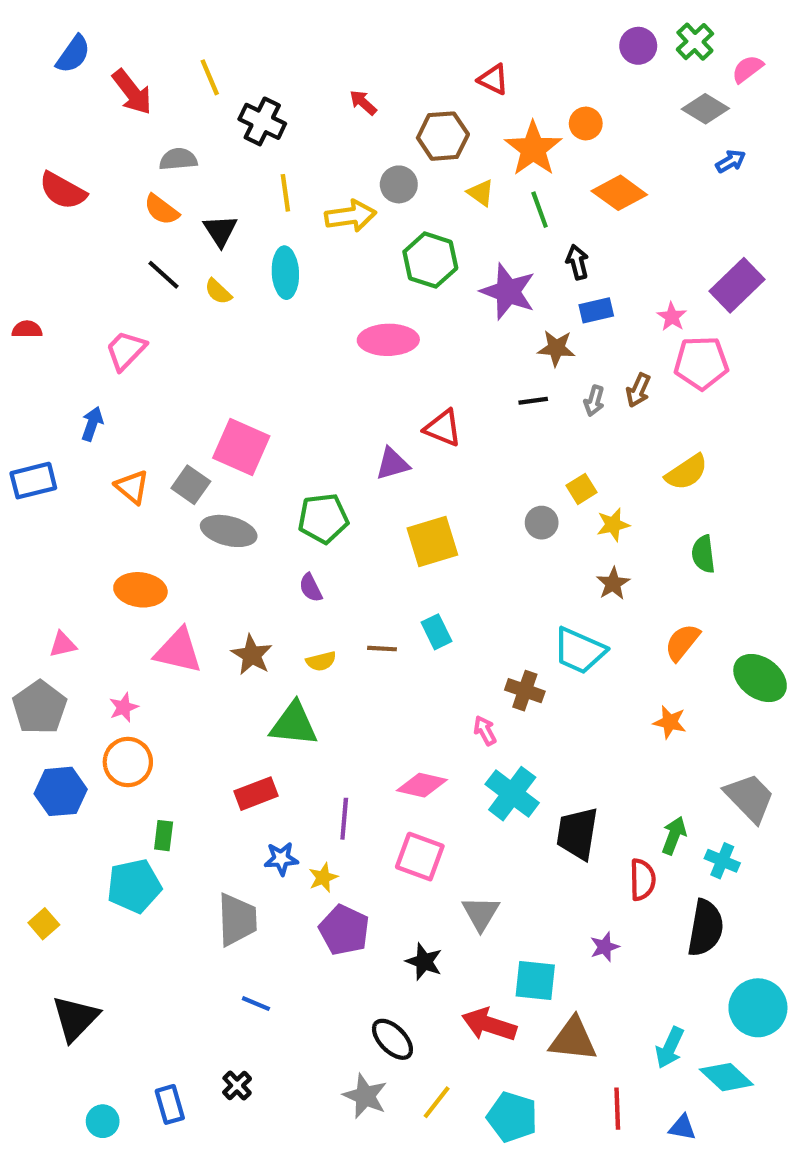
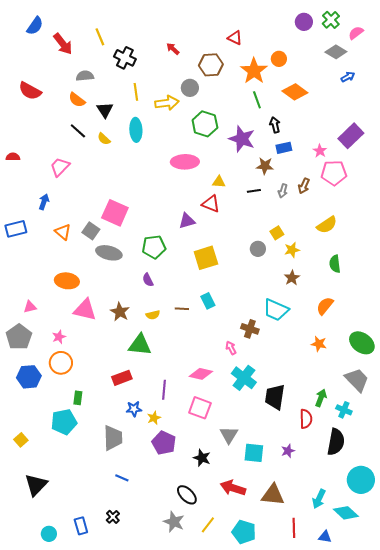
yellow triangle: (481, 193) -> (219, 182), moved, turned -32
green ellipse: (760, 678) -> (362, 343), moved
cyan square: (535, 980) -> (254, 453), moved

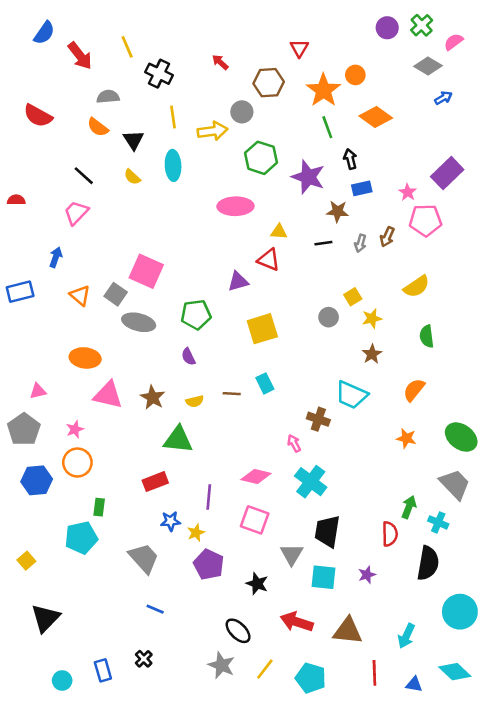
red triangle: (235, 38) -> (299, 48), turned 35
black line: (78, 131) -> (84, 176), moved
black trapezoid: (275, 397) -> (327, 531), moved
gray trapezoid: (113, 438) -> (144, 558), turned -40
cyan diamond: (346, 513) -> (455, 672), moved

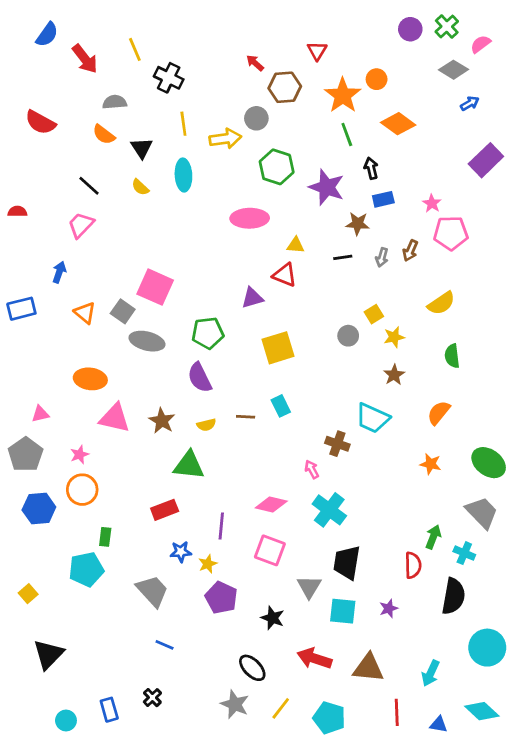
red arrow: (220, 62) -> (255, 63), moved
purple rectangle: (447, 173) -> (486, 160), moved
purple semicircle: (188, 357) -> (200, 378), size x1.6

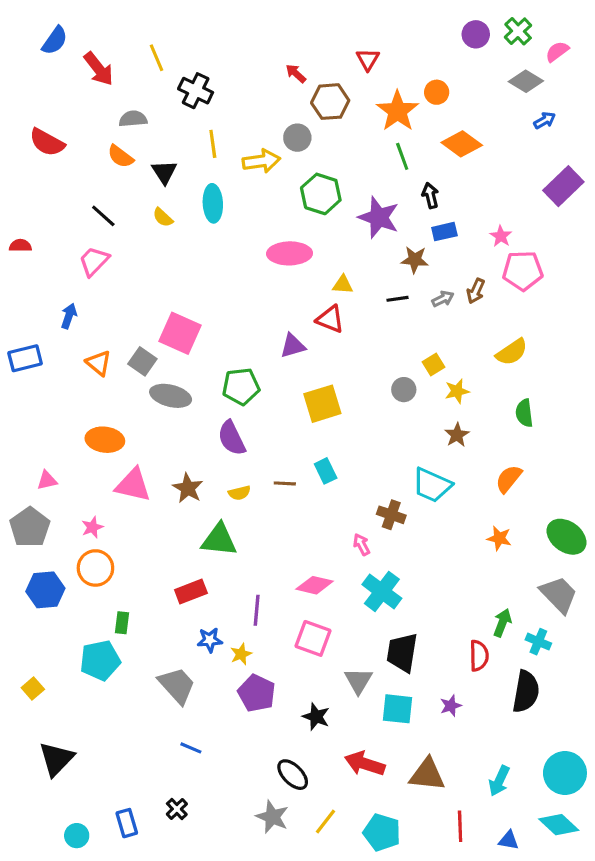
gray arrow: (382, 257) -> (443, 299), turned -132
cyan circle: (487, 648) -> (565, 773), moved

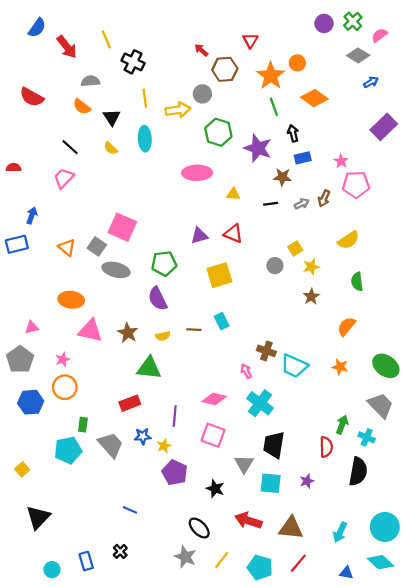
blue arrow: (69, 316) -> (32, 215), moved
red triangle: (330, 319) -> (233, 234), moved
cyan trapezoid: (432, 485) -> (294, 366), moved
gray trapezoid: (177, 685) -> (111, 445), moved
red line: (460, 826) -> (298, 563), moved, turned 42

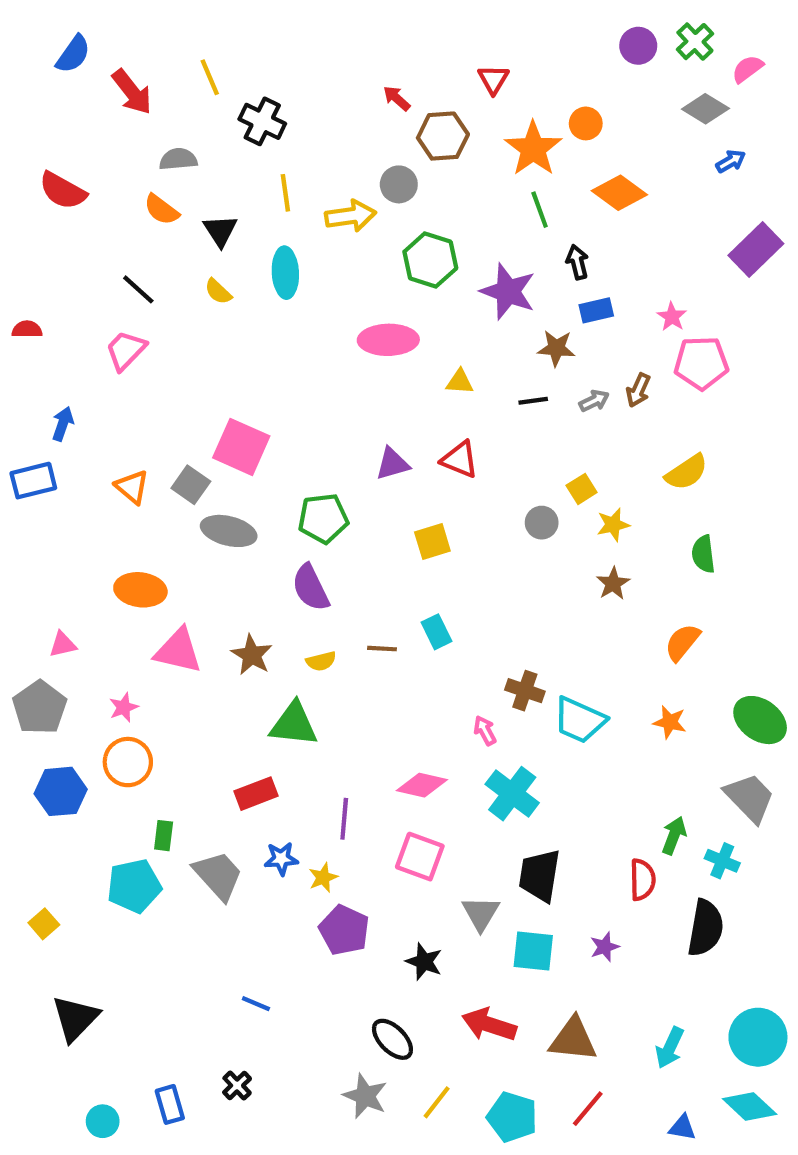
yellow square: (219, 275) -> (432, 541), size x0.7

